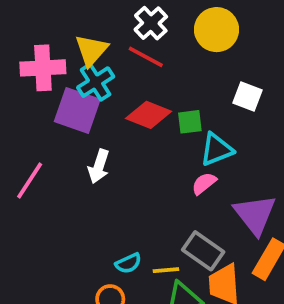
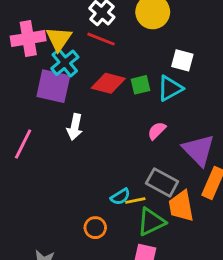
pink cross: (43, 68) -> (28, 38), moved
cyan triangle: (217, 149) -> (170, 88), moved
cyan semicircle: (128, 263) -> (120, 197), moved

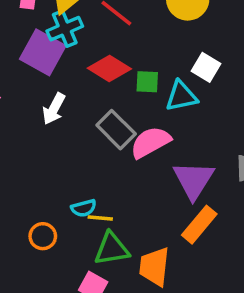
pink semicircle: (157, 131) -> (150, 142), size x1.6
gray rectangle: (162, 182) -> (116, 130), moved
orange trapezoid: (181, 206) -> (154, 267), moved

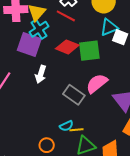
green square: (147, 82) -> (89, 51), size x1.6
cyan triangle: (181, 96) -> (109, 27), moved
gray rectangle: (116, 130) -> (74, 95), moved

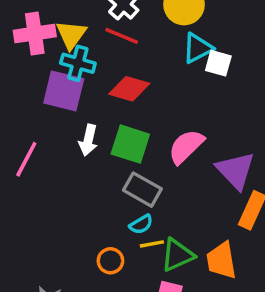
cyan cross: (39, 29) -> (78, 63), turned -36
green square: (89, 51) -> (130, 144), moved, turned 30
gray rectangle: (74, 95) -> (142, 190), moved
yellow line: (76, 130) -> (152, 244), moved

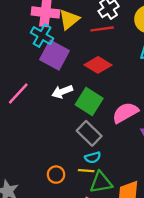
red line: (122, 36) -> (102, 29), turned -45
cyan cross: (78, 63) -> (42, 36), moved
white arrow: (88, 140) -> (62, 92), turned 42
cyan semicircle: (141, 224) -> (93, 157), moved

